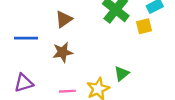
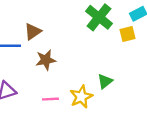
brown triangle: (64, 19) -> (33, 32), moved

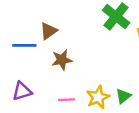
green triangle: (105, 81) -> (123, 96), moved

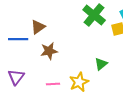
purple triangle: (22, 91) -> (16, 77), turned -36
green triangle: (123, 96) -> (101, 64), moved

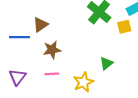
pink line: (53, 84) -> (52, 74), moved

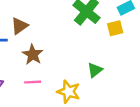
brown star: (52, 50) -> (33, 55), turned -30
yellow star: (83, 82) -> (69, 92), turned -30

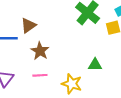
green triangle: (95, 70) -> (95, 65), turned 40

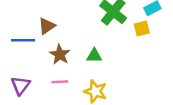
green triangle: (95, 65) -> (94, 56), moved

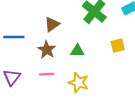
brown triangle: (47, 26) -> (52, 24), moved
yellow square: (142, 28) -> (118, 45), moved

